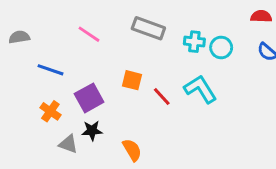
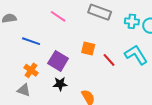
purple square: (89, 98) -> (58, 61), turned -30
gray triangle: (68, 144) -> (24, 90), moved

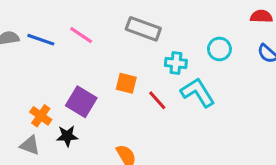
cyan cross: (132, 21) -> (176, 63), moved
blue line: (31, 41) -> (41, 40), moved
black star: (60, 84) -> (67, 136), moved

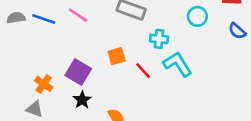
cyan circle: (219, 49) -> (197, 16), moved
orange square: (126, 83) -> (117, 56), turned -30
black star: (67, 136) -> (82, 100), moved, turned -30

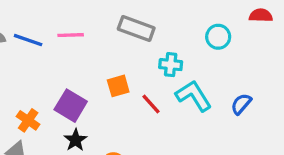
pink line: (78, 15) -> (71, 35), turned -36
blue semicircle: (237, 31) -> (241, 104), moved, turned 90

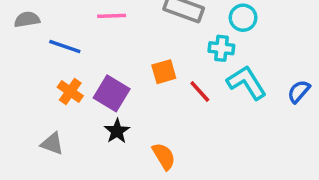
cyan circle: (218, 37) -> (243, 18), moved
blue line: (28, 40) -> (65, 46), moved
orange cross: (28, 120) -> (70, 91), moved

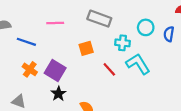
cyan circle: (243, 18) -> (146, 27), moved
orange square: (164, 72) -> (86, 48), moved
blue semicircle: (299, 91) -> (169, 34), moved, turned -32

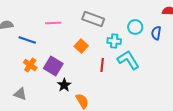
orange square: (86, 48) -> (81, 46), turned -32
red line: (109, 69) -> (102, 65), turned 48
black star: (58, 94) -> (64, 85), moved

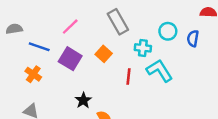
gray rectangle: (93, 19) -> (118, 22), turned 40
pink line: (53, 23) -> (70, 27), turned -42
orange cross: (30, 65) -> (33, 74), moved
purple square: (53, 66) -> (70, 59), moved

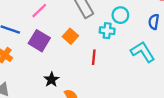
cyan circle: (168, 31) -> (120, 15), moved
cyan L-shape: (160, 71) -> (143, 52), moved

